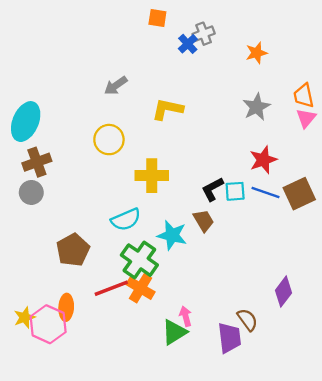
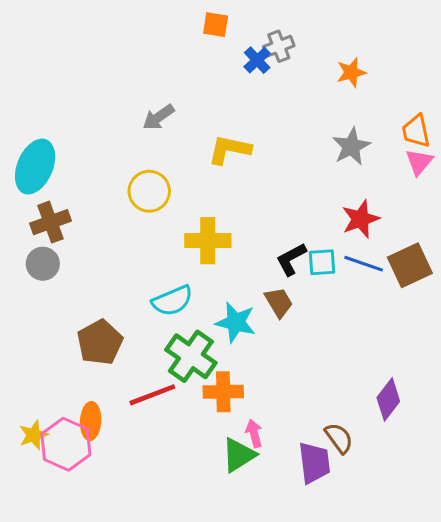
orange cross: (140, 288) -> (223, 392), moved, turned -32

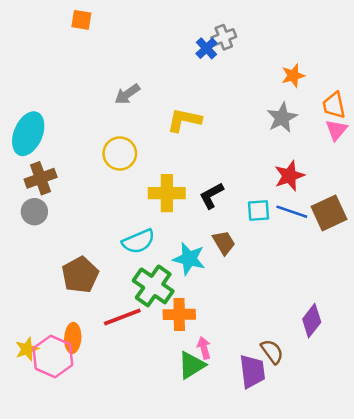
orange square: (216, 25) -> (81, 20), moved
orange star: (351, 72) -> (293, 76), moved
black L-shape: (291, 259) -> (211, 196), moved

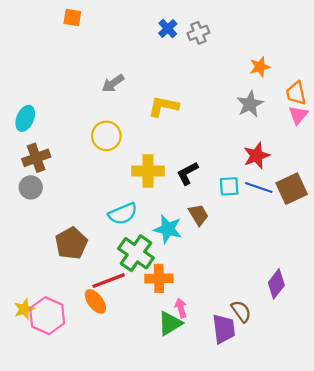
blue cross: (206, 48) -> (168, 28), moved
cyan ellipse: (28, 134) -> (25, 118), size x0.7
orange ellipse: (73, 338) -> (95, 301), moved, turned -40

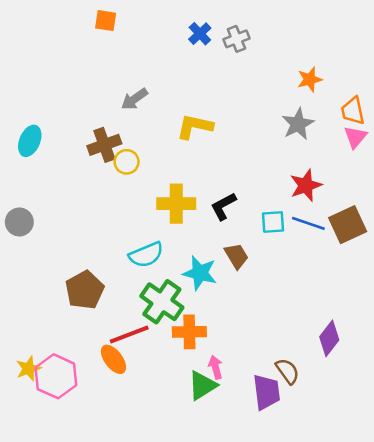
orange square: (72, 18) -> (106, 21), moved
yellow circle: (106, 136) -> (127, 162), size x0.7
brown cross: (36, 158) -> (104, 145), moved
gray circle: (31, 187) -> (19, 222), moved

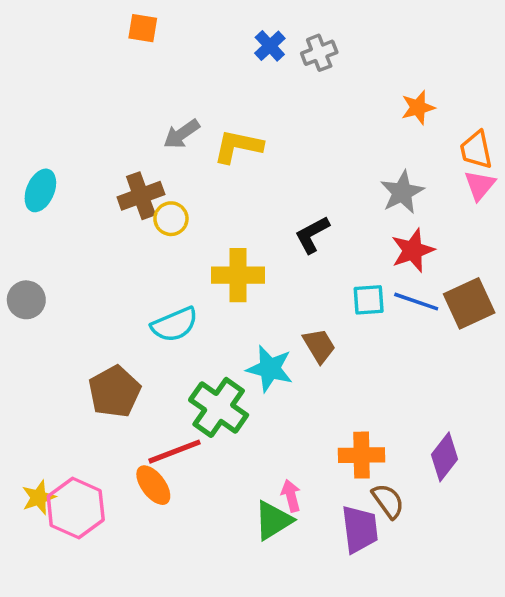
gray star: (298, 124) -> (402, 192), moved
yellow L-shape: (195, 127) -> (238, 146), moved
black L-shape: (223, 206) -> (312, 235), moved
cyan semicircle: (146, 255) -> (174, 325), moved
orange cross: (189, 332) -> (362, 455), moved

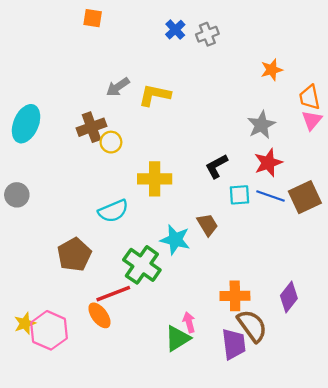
cyan ellipse: (40, 190) -> (26, 124), size x1.4
black L-shape: (312, 235) -> (217, 166), moved
brown semicircle: (388, 501) -> (252, 326), size x1.4

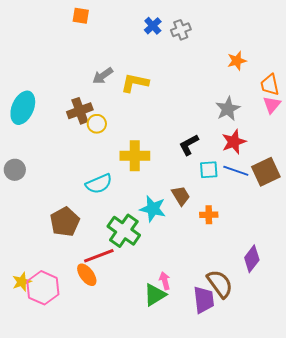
orange cross: (235, 296) -> (209, 215), moved, size x0.7

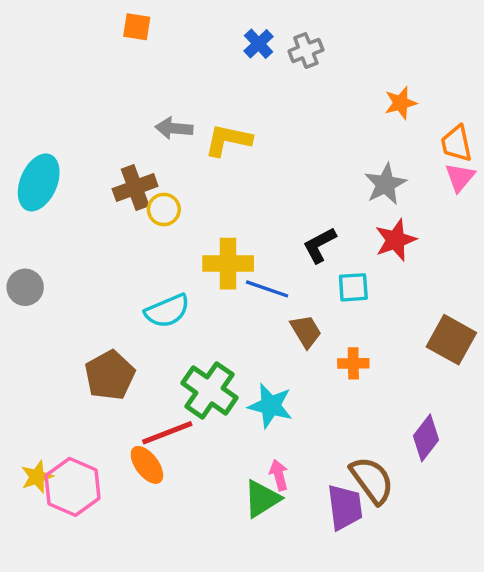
gray arrow: (103, 76) -> (174, 128), turned 40
blue line: (236, 171) -> (267, 289), moved
brown square: (266, 172) -> (451, 340), moved, turned -36
cyan star: (153, 209) -> (270, 406), moved

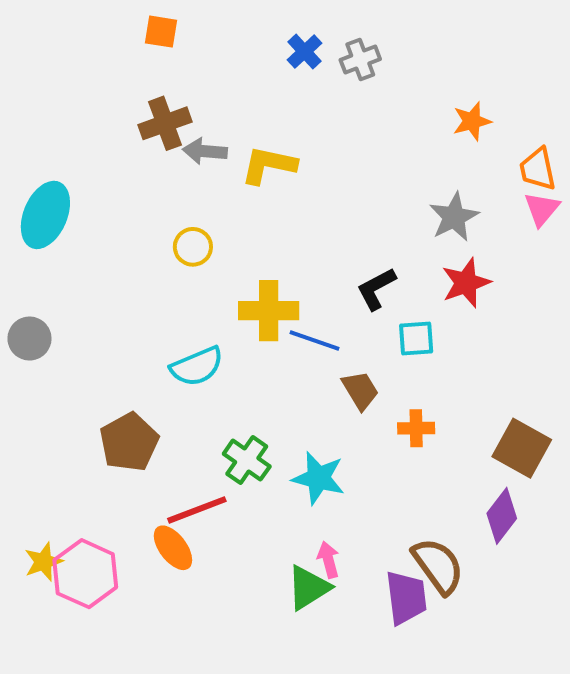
brown cross: (135, 187) -> (165, 123), moved
brown square: (451, 340) -> (522, 448), moved
green cross: (210, 390) -> (247, 460), size x0.7

